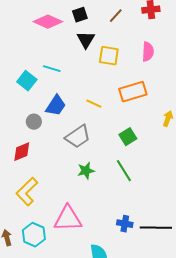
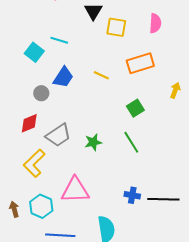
gray trapezoid: (78, 137) -> (58, 135), moved

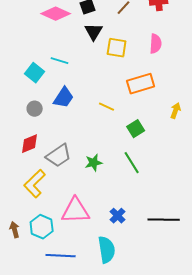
yellow line: (101, 75) -> (107, 107), moved
gray circle: (41, 93) -> (35, 109), moved
blue cross: (132, 195) -> (118, 216), moved, turned 35

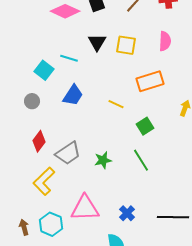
black triangle: (94, 32) -> (97, 42), moved
gray circle: (35, 109) -> (32, 101), moved
red diamond: (30, 144) -> (39, 141), turned -30

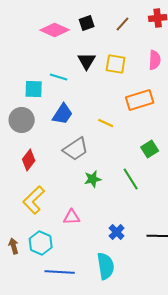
cyan square: (44, 70) -> (34, 89), turned -36
gray circle: (32, 101) -> (22, 120), size x1.6
green square: (145, 126) -> (150, 149), moved
gray trapezoid: (68, 153) -> (76, 149), moved
pink triangle: (85, 208) -> (72, 217), moved, size x0.6

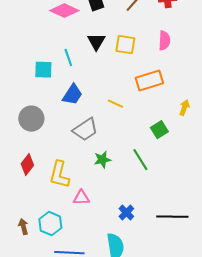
cyan line: (59, 77) -> (68, 58), turned 54
gray circle: (22, 120) -> (31, 119), moved
red diamond: (29, 160) -> (27, 165), moved
yellow L-shape: (34, 200) -> (59, 175), moved, turned -32

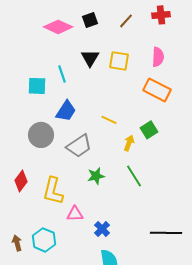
orange rectangle: (149, 81) -> (157, 90), moved, turned 44
yellow arrow: (184, 108) -> (129, 143), moved
gray circle: (31, 119) -> (41, 135), moved
green square: (159, 130) -> (149, 130), moved
blue cross: (126, 213) -> (102, 229), moved

